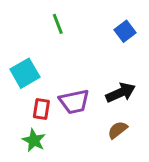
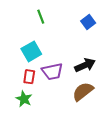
cyan square: (25, 73) -> (31, 51), moved
brown semicircle: (118, 130) -> (83, 91), size x1.5

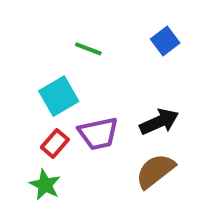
green line: (41, 17) -> (88, 49), moved, turned -48
red rectangle: (29, 77) -> (55, 143), turned 32

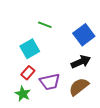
blue square: (165, 41) -> (84, 35), moved, size x1.5
purple trapezoid: (98, 134) -> (50, 82), moved

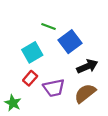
blue square: (84, 35) -> (70, 42), moved
green star: (23, 94) -> (13, 103), moved

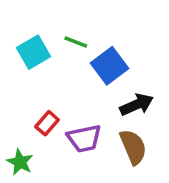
cyan square: (32, 52) -> (33, 52), moved
brown semicircle: (85, 93) -> (133, 147), turned 105

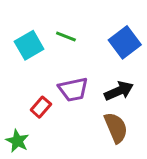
blue square: (110, 66) -> (125, 42), moved
purple trapezoid: (84, 138) -> (73, 89), moved

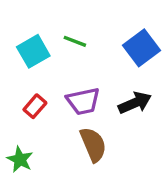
red rectangle: (41, 107) -> (35, 106), moved
brown semicircle: (116, 128) -> (93, 144), moved

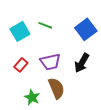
black arrow: (135, 103) -> (82, 63), turned 144
green star: (20, 159) -> (32, 97), moved

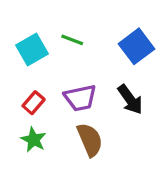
black arrow: (82, 63) -> (130, 99), turned -66
green star: (32, 97) -> (34, 140), moved

